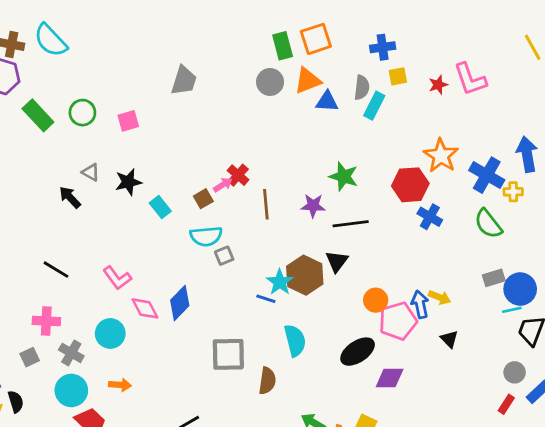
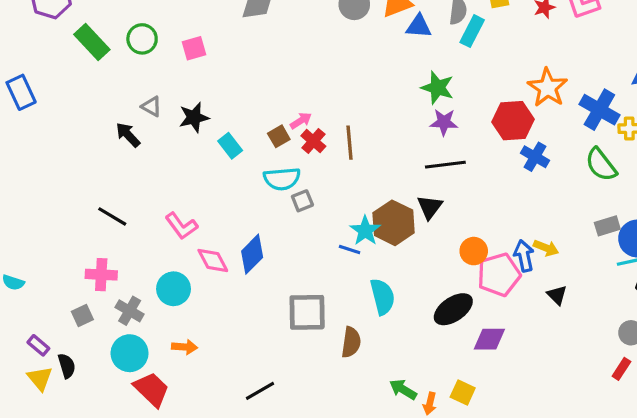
red cross: (238, 175) -> (313, 141), moved
green star: (344, 176) -> (438, 88), moved
purple star: (313, 206) -> (444, 122), moved

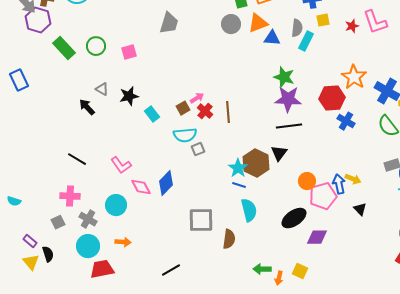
purple star: (444, 122) -> (288, 99), size x1.5
blue line: (350, 249) -> (239, 185), moved
red trapezoid: (152, 389) -> (102, 269), turned -55
green arrow: (403, 389) -> (262, 269), turned -30

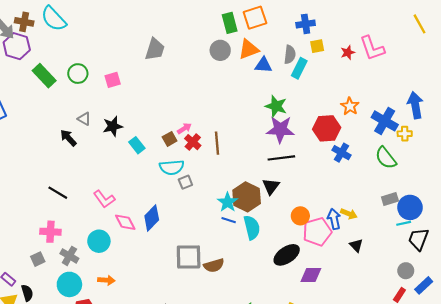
orange star: (354, 77) -> (350, 106), size x0.7
cyan semicircle: (249, 210) -> (252, 227), moved
brown semicircle: (229, 239) -> (214, 265), moved, turned 66

